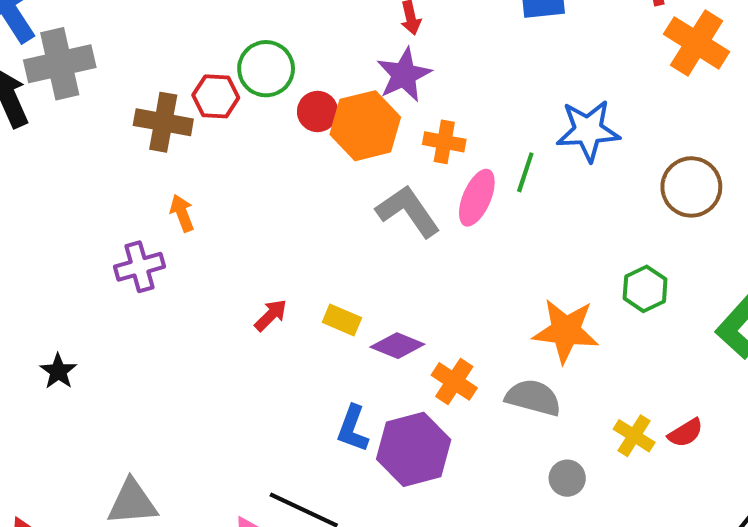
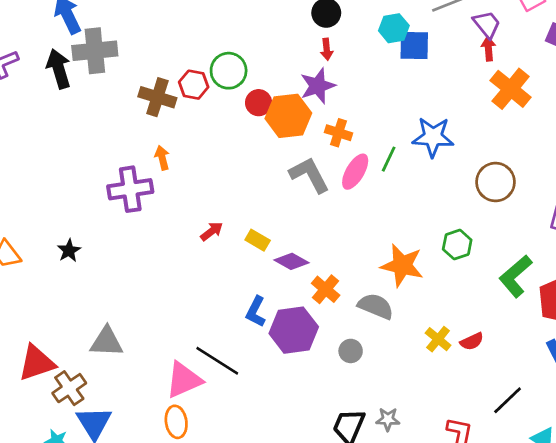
purple cross: (139, 267) -> (130, 189), size x1.4
gray circle: (567, 478) -> (351, 351), moved

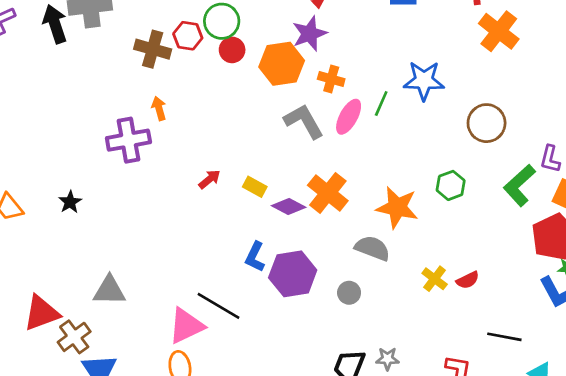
red circle: (259, 103) -> (232, 50), moved
green L-shape: (516, 276) -> (519, 185), moved
orange cross: (326, 289) -> (328, 193), moved, size x1.4
black line: (508, 400) -> (504, 337), turned 56

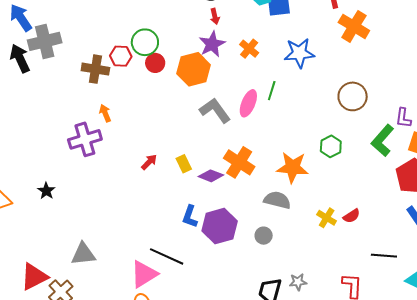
orange cross: (331, 79) -> (249, 49), moved, turned 30
blue star: (424, 81) -> (299, 53), moved
yellow rectangle: (255, 187) -> (184, 164), turned 42

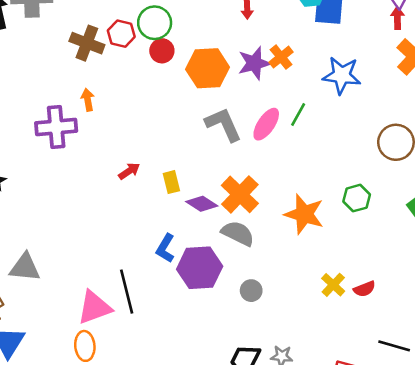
purple star: (212, 44) -> (254, 63), moved
gray semicircle: (277, 200) -> (238, 233), moved
black line: (167, 256) -> (127, 292), turned 40

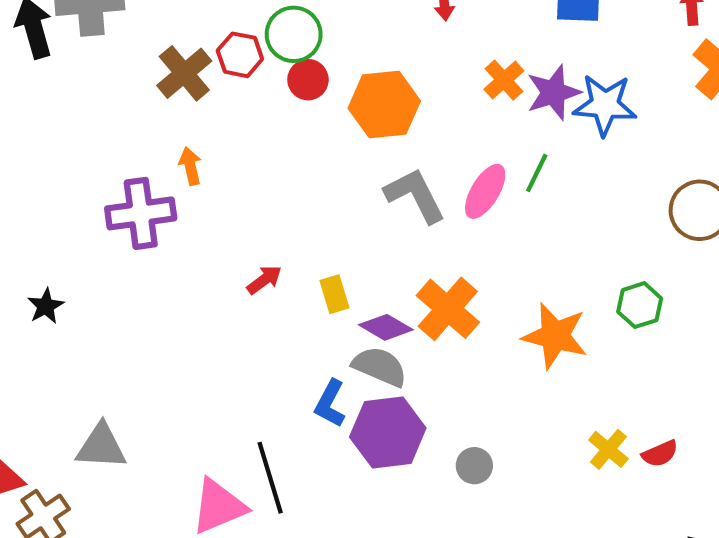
brown cross: (87, 43) -> (184, 73), turned 32
purple star: (254, 63) -> (553, 92), moved
gray semicircle: (238, 233) -> (380, 366), moved

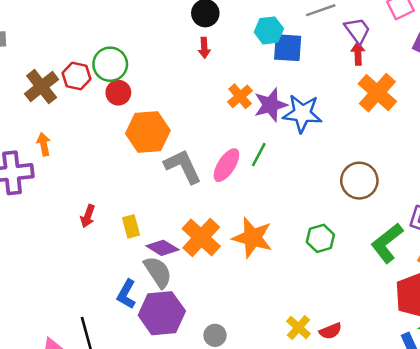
orange hexagon: (384, 105) -> (148, 132), moved
red arrow: (264, 280) -> (88, 216), turned 145
orange star: (555, 336) -> (253, 238), moved
gray semicircle: (380, 366) -> (158, 272), turned 32

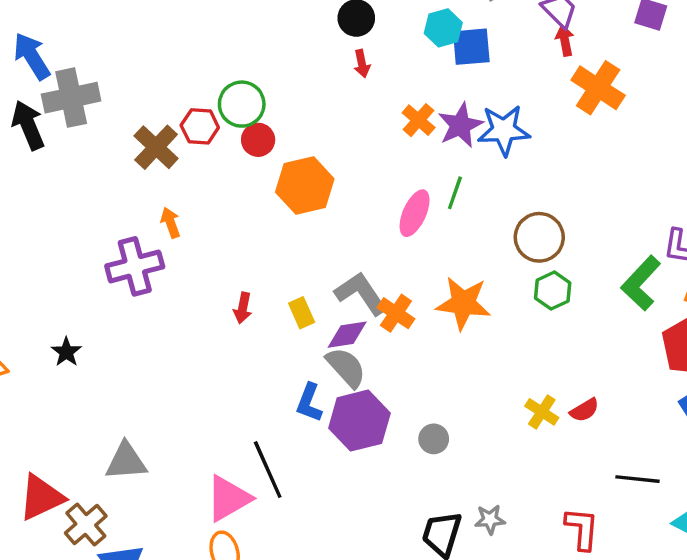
gray L-shape: (183, 166) -> (361, 293), moved
brown circle: (359, 181) -> (539, 237), moved
orange cross: (201, 237) -> (396, 313), size x0.7
purple diamond: (162, 248) -> (347, 335), turned -32

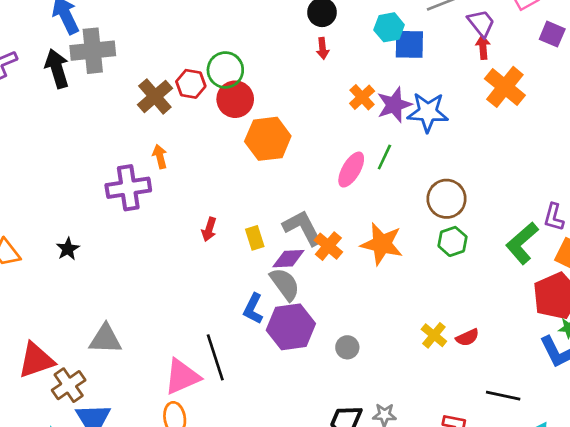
red circle: (258, 140) -> (235, 99), size x1.4

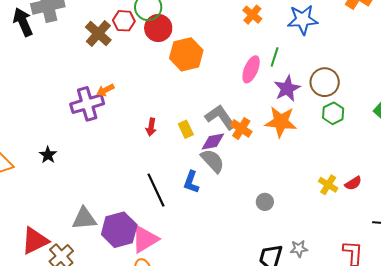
purple star: (394, 105) -> (287, 89), moved
orange arrow: (160, 157) -> (105, 90), moved, turned -96
purple hexagon: (291, 327) -> (119, 230), moved
black line: (215, 357) -> (156, 190), moved

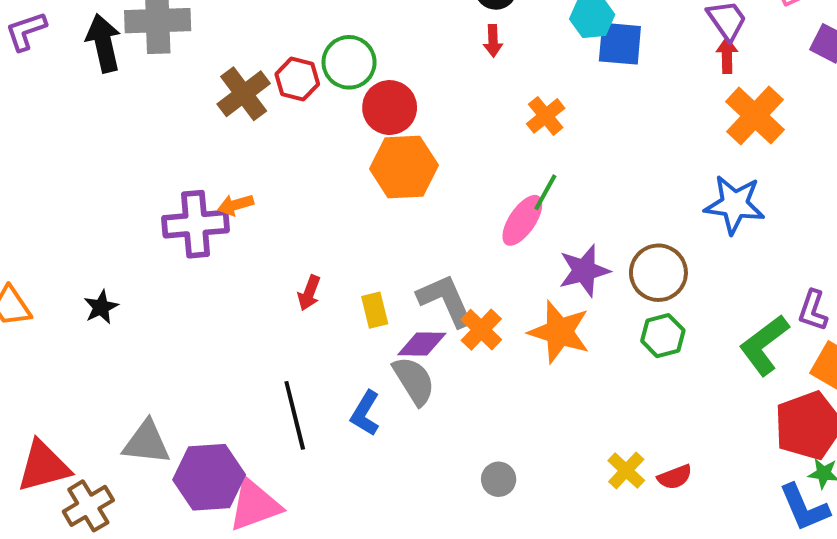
blue star: (303, 20) -> (735, 204), moved
red circle: (158, 28) -> (390, 108), moved
green line: (275, 57) -> (545, 192), moved

